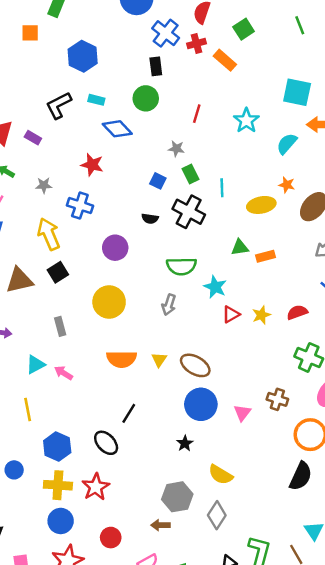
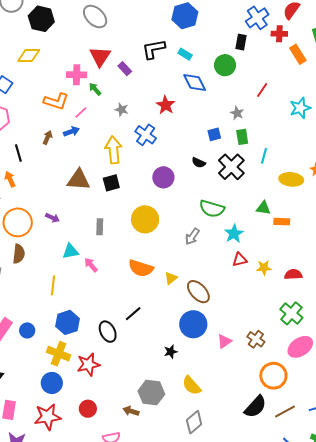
blue square: (158, 181) -> (214, 134), turned 32
gray diamond: (217, 515) -> (194, 422), moved

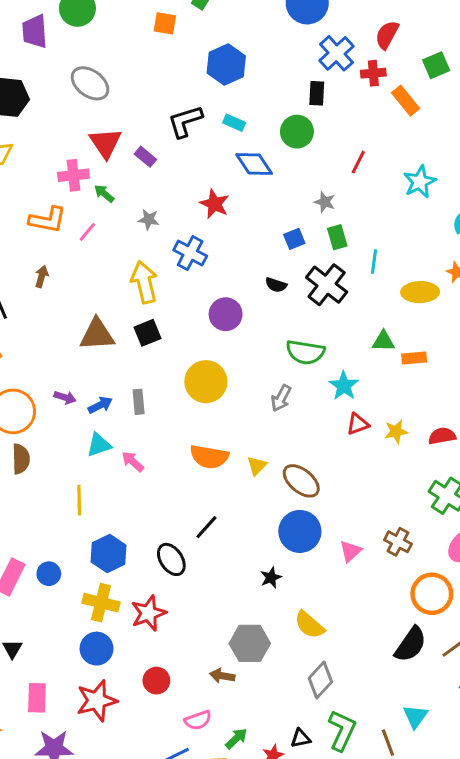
blue arrow: (71, 131) -> (100, 405), moved

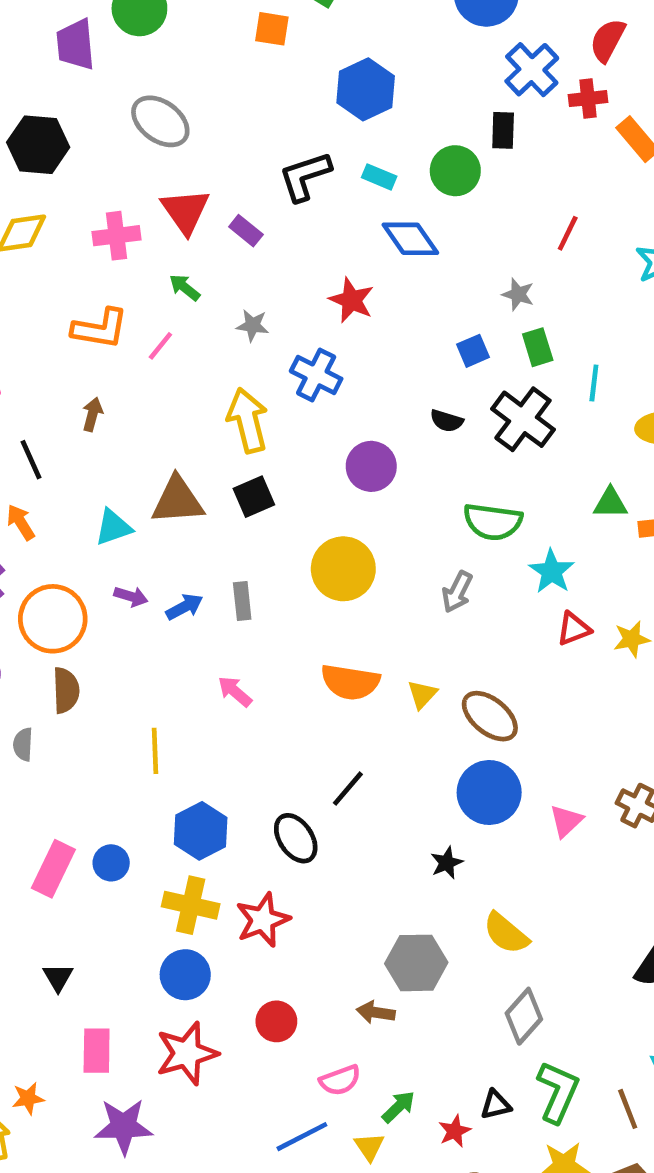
green circle: (297, 132) -> (455, 171), moved
pink cross: (73, 175) -> (116, 236), moved
cyan triangle: (99, 445) -> (113, 527), moved

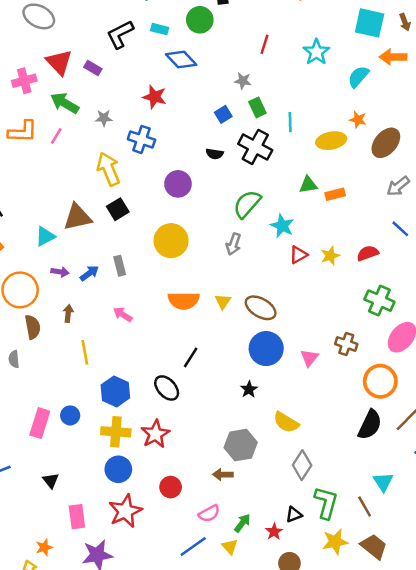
green arrow: (185, 287) -> (65, 103), size x1.6
brown arrow: (92, 414) -> (68, 313), moved
green semicircle: (493, 522) -> (247, 204), turned 132

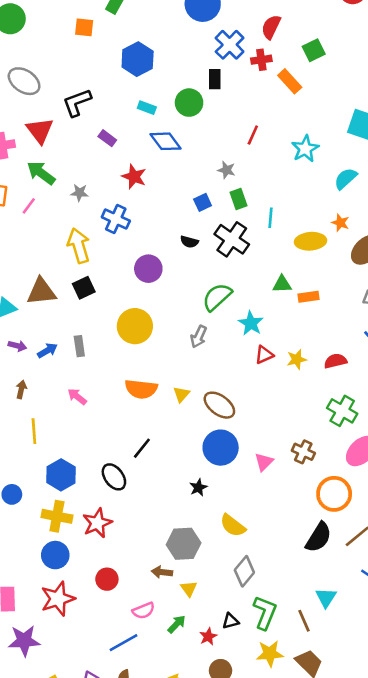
black L-shape: (120, 34) -> (77, 103), moved
purple rectangle: (93, 68) -> (107, 138), moved
yellow triangle: (230, 547) -> (189, 589), moved

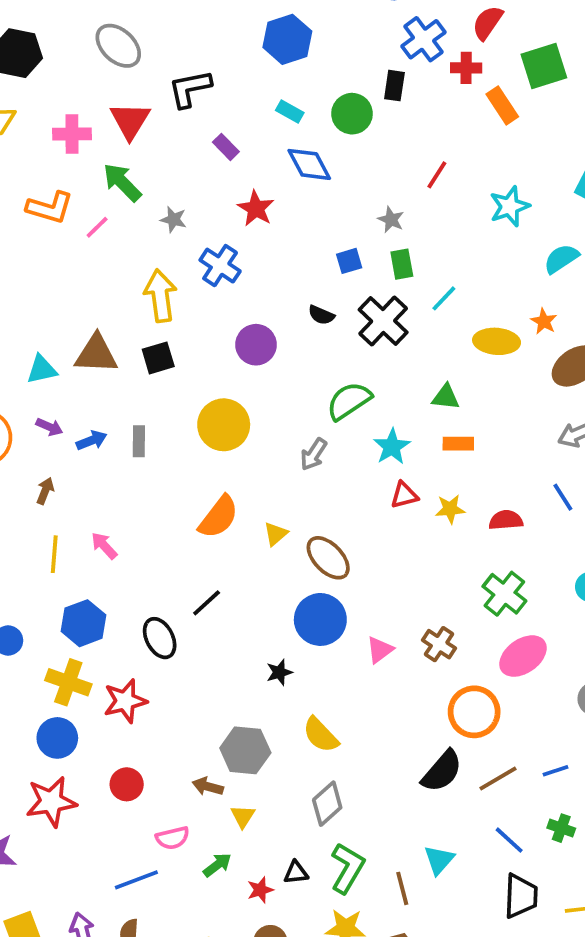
green square: (314, 50) -> (544, 66), size x1.4
cyan line: (270, 218) -> (444, 298), turned 30
orange rectangle: (309, 297) -> (458, 444), moved
orange semicircle: (141, 389) -> (219, 517), turned -68
pink arrow: (77, 397) -> (104, 546), moved

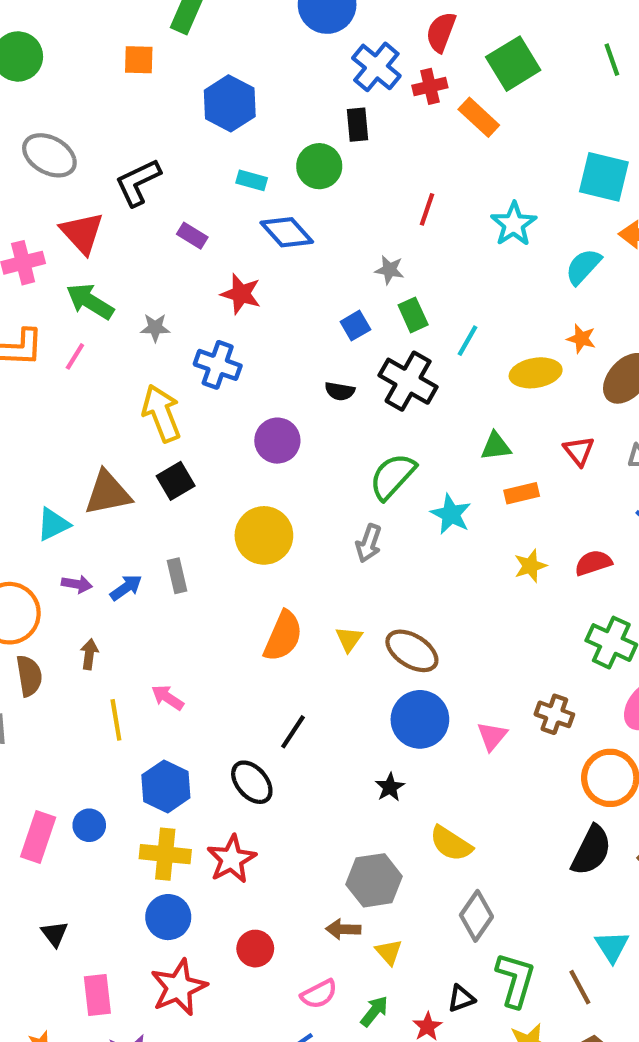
red triangle: (404, 495) -> (579, 451), moved, turned -40

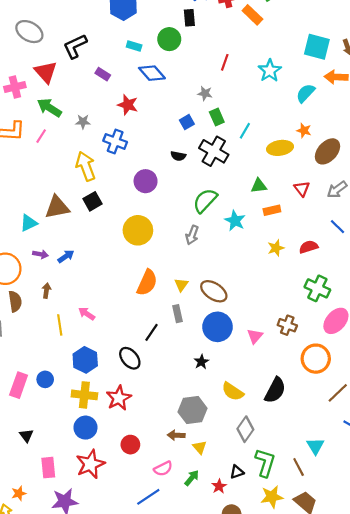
gray rectangle: (177, 576) -> (177, 314), moved
black semicircle: (591, 850) -> (275, 390), moved

